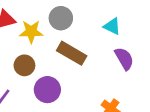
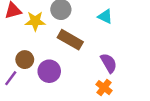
purple semicircle: (124, 59) -> (109, 63), moved
brown circle: (24, 65) -> (25, 60), moved

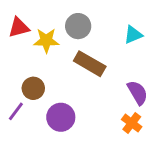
cyan triangle: (105, 16) -> (133, 35), turned -49
purple circle: (49, 71) -> (61, 117), moved

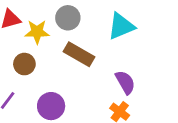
cyan triangle: (133, 35) -> (121, 26), size x1.5
brown circle: (33, 88) -> (24, 64), moved

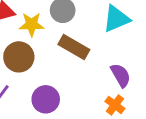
brown circle: (24, 64) -> (19, 57), size x1.4

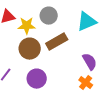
brown rectangle: (74, 47) -> (57, 42), turned -60
brown circle: (19, 57) -> (30, 49), moved

